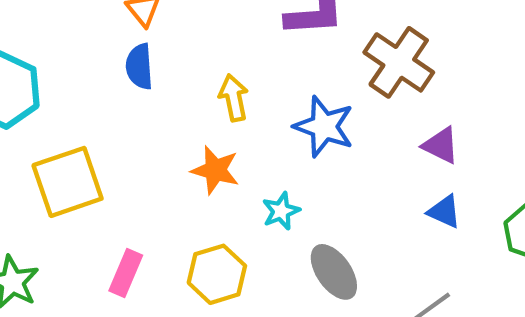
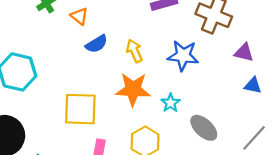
blue semicircle: (139, 66) -> (97, 44), moved, turned -105
orange star: (215, 170) -> (133, 89), size x1.4
yellow square: (68, 182) -> (80, 109), moved, turned 33

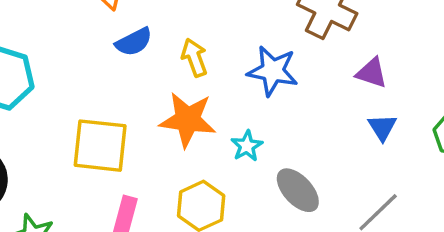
blue triangle: (253, 85) -> (382, 127), turned 42

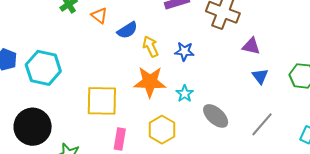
blue semicircle: (134, 42) -> (127, 30), moved
blue star: (273, 71) -> (184, 51), moved, size x0.7

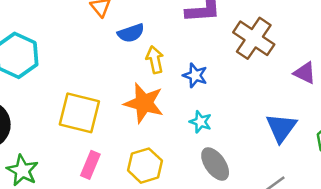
purple triangle: (251, 46) -> (305, 73), moved
blue triangle: (260, 76) -> (281, 128), size x1.5
cyan star: (185, 94) -> (200, 122), moved, turned -30

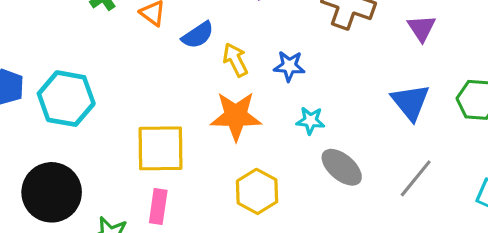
purple triangle: (305, 73) -> (422, 28), turned 45
pink rectangle: (90, 165) -> (158, 207), moved

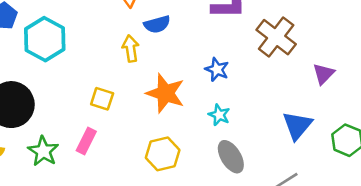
yellow arrow: (235, 60) -> (131, 49), moved
yellow square: (161, 148) -> (102, 99), size x0.6

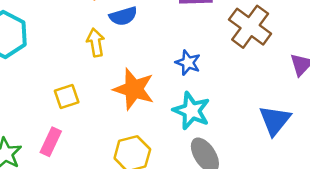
yellow square: (102, 99) -> (67, 97), turned -35
cyan star: (219, 115) -> (192, 111), size x1.6

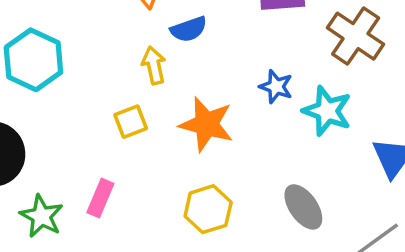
yellow square: (67, 97) -> (131, 122), moved
cyan star: (192, 111) -> (327, 111), moved

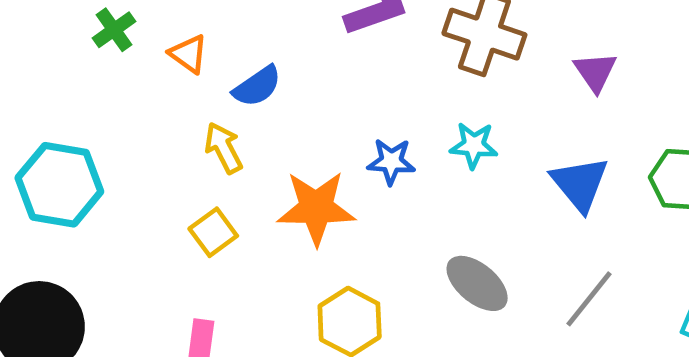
blue star: (276, 87) -> (391, 161), moved
cyan star: (327, 111) -> (474, 145), size x0.7

